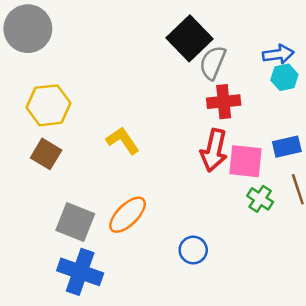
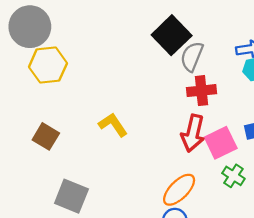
yellow hexagon: (48, 105) -> (48, 65), moved
pink square: (245, 161) -> (221, 143), turned -32
orange ellipse: (128, 215) -> (179, 190), moved

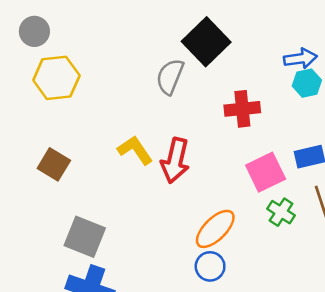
gray circle: (30, 27) -> (34, 31), size x0.6
gray semicircle: (192, 56) -> (170, 77), moved
red arrow: (193, 133) -> (175, 161), moved

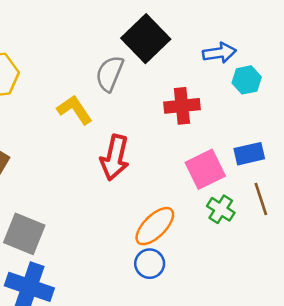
blue arrow: (300, 58) -> (219, 53), moved
yellow L-shape: (135, 150) -> (75, 110), moved

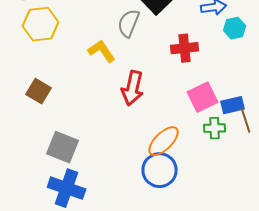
blue rectangle: (249, 154) -> (233, 105), moved
green cross: (221, 209) -> (215, 128), turned -35
blue circle: (150, 264) -> (160, 170), size x1.5

